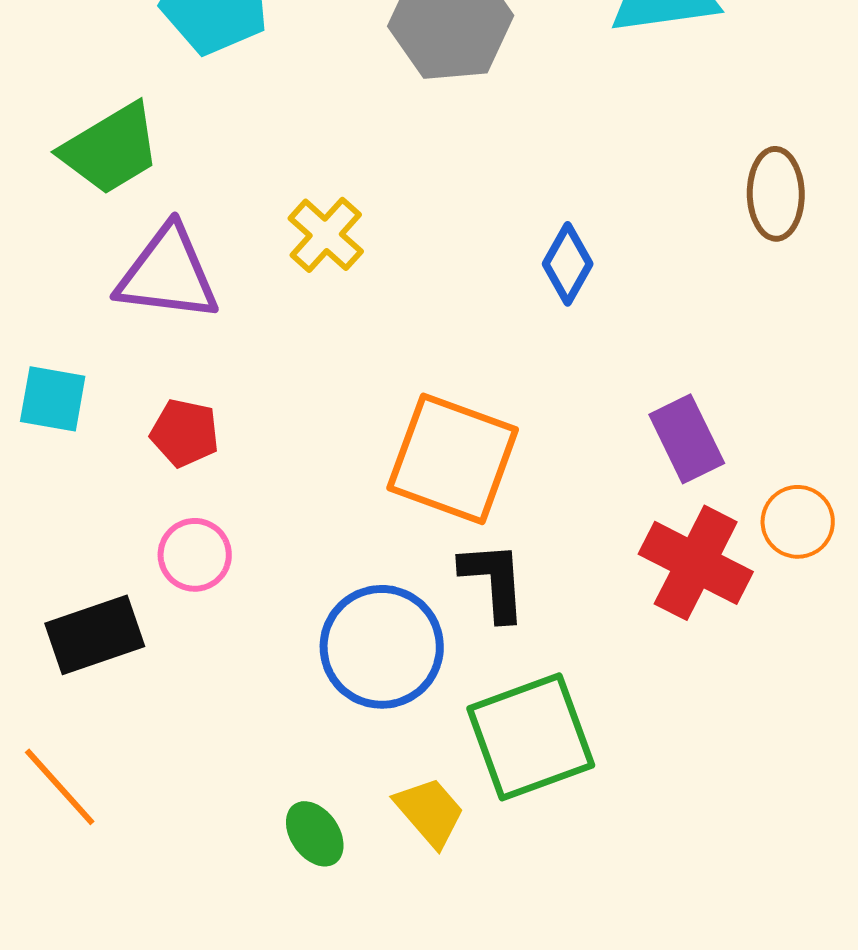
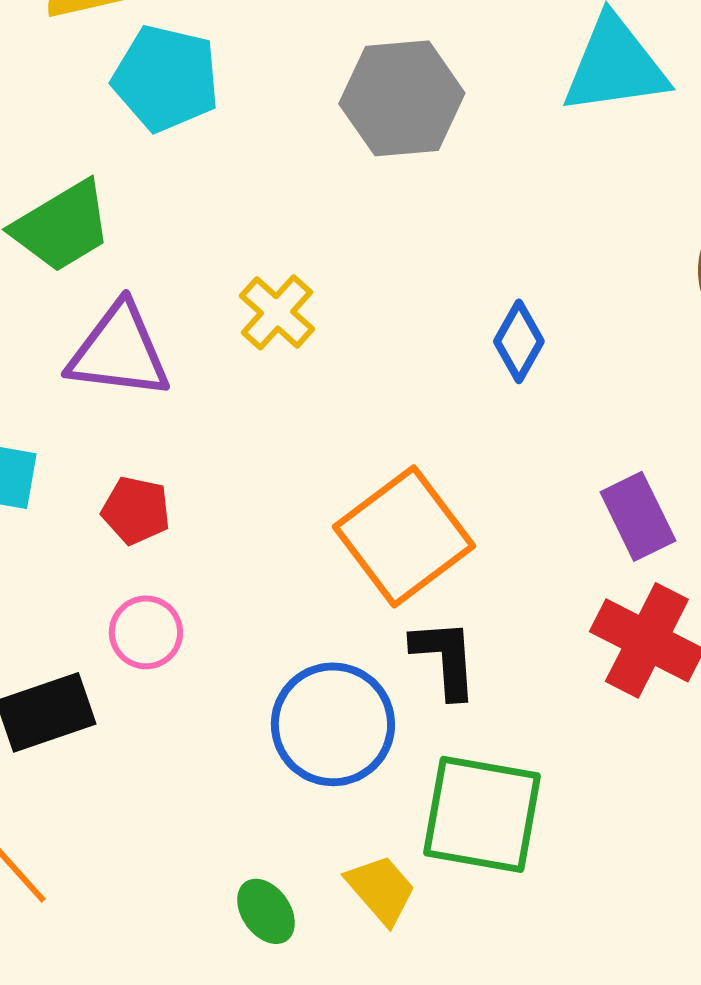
orange square: (453, 459) -> (404, 536), turned 33
green square: (531, 737) -> (482, 814), turned 30

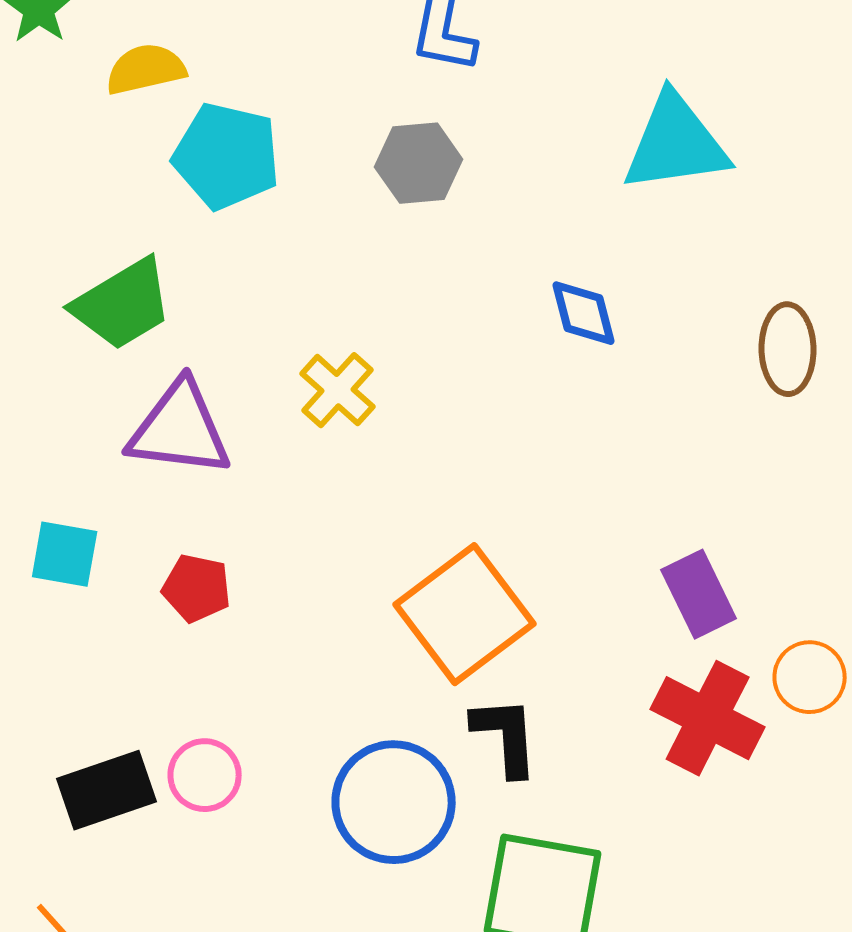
gray hexagon: (402, 98) -> (419, 163), moved, size x0.7
blue diamond: (519, 341) -> (584, 313), moved, turned -44
pink circle: (146, 632) -> (205, 775), moved

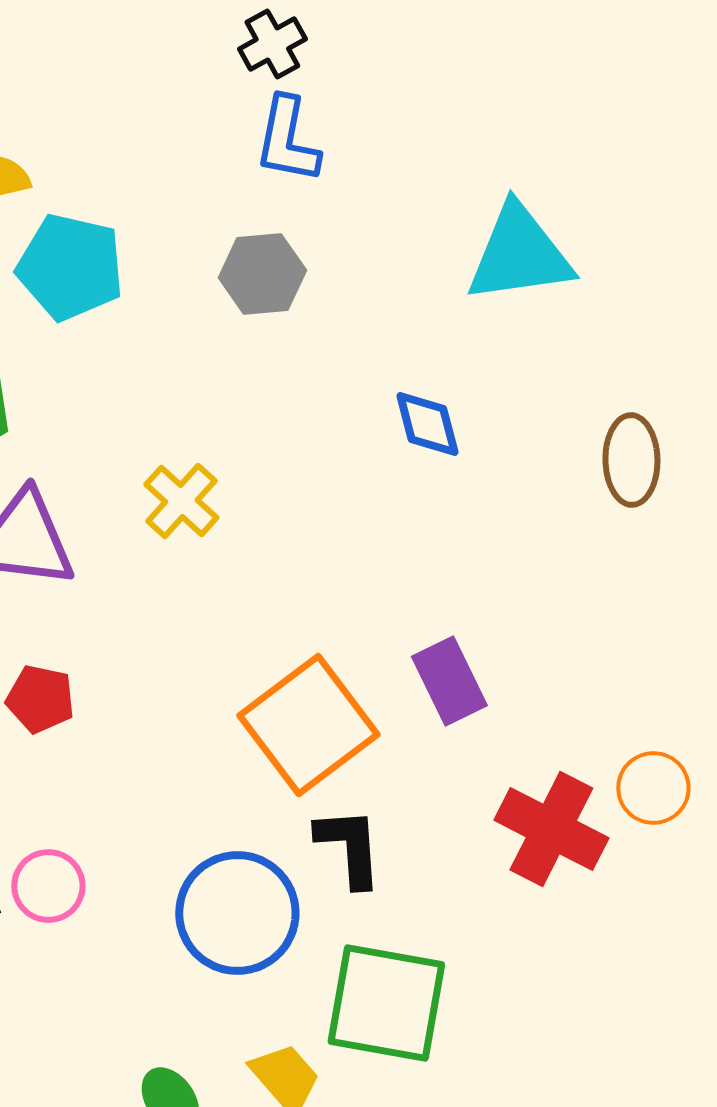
purple rectangle: (699, 594) -> (449, 681), moved

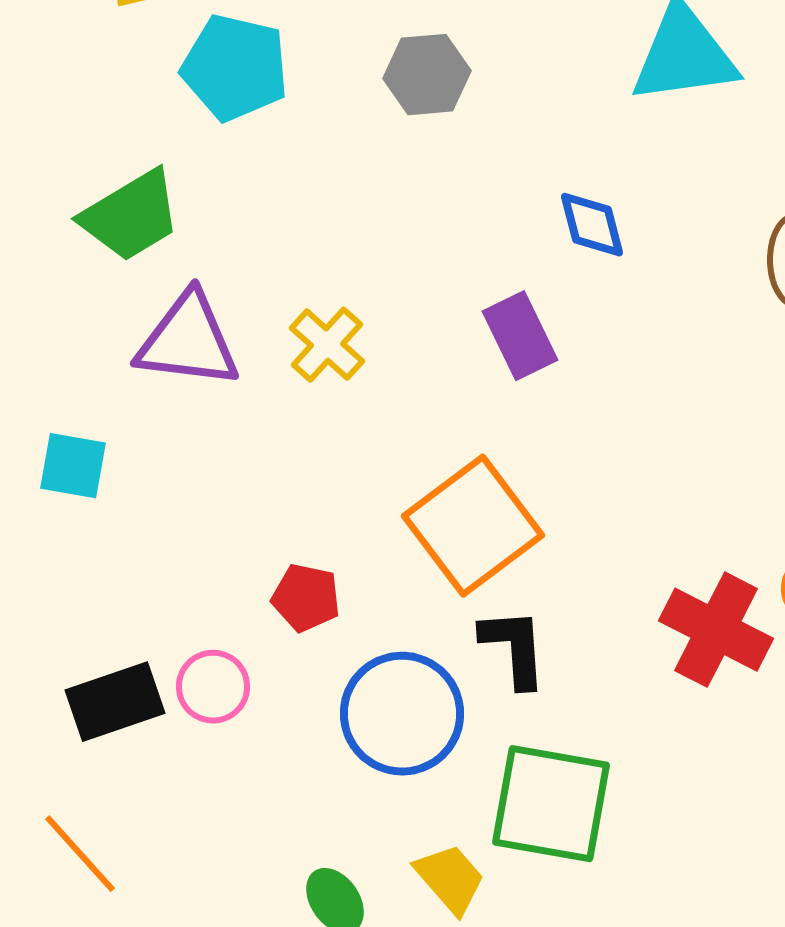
yellow cross: (181, 501) -> (327, 345), moved
purple rectangle: (449, 681) -> (520, 336), moved
red pentagon: (40, 699) -> (306, 598), moved

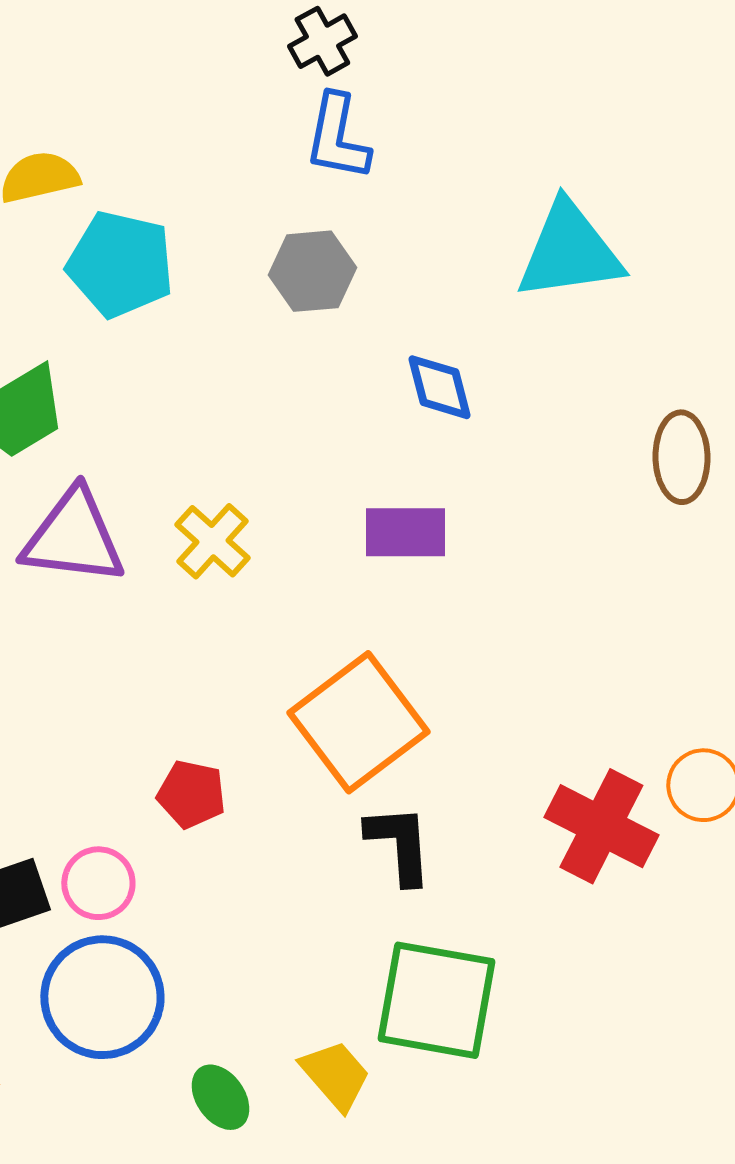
blue diamond: (592, 225) -> (439, 387), moved
purple rectangle: (520, 336) -> (405, 532), turned -64
blue circle: (402, 714) -> (102, 997), moved

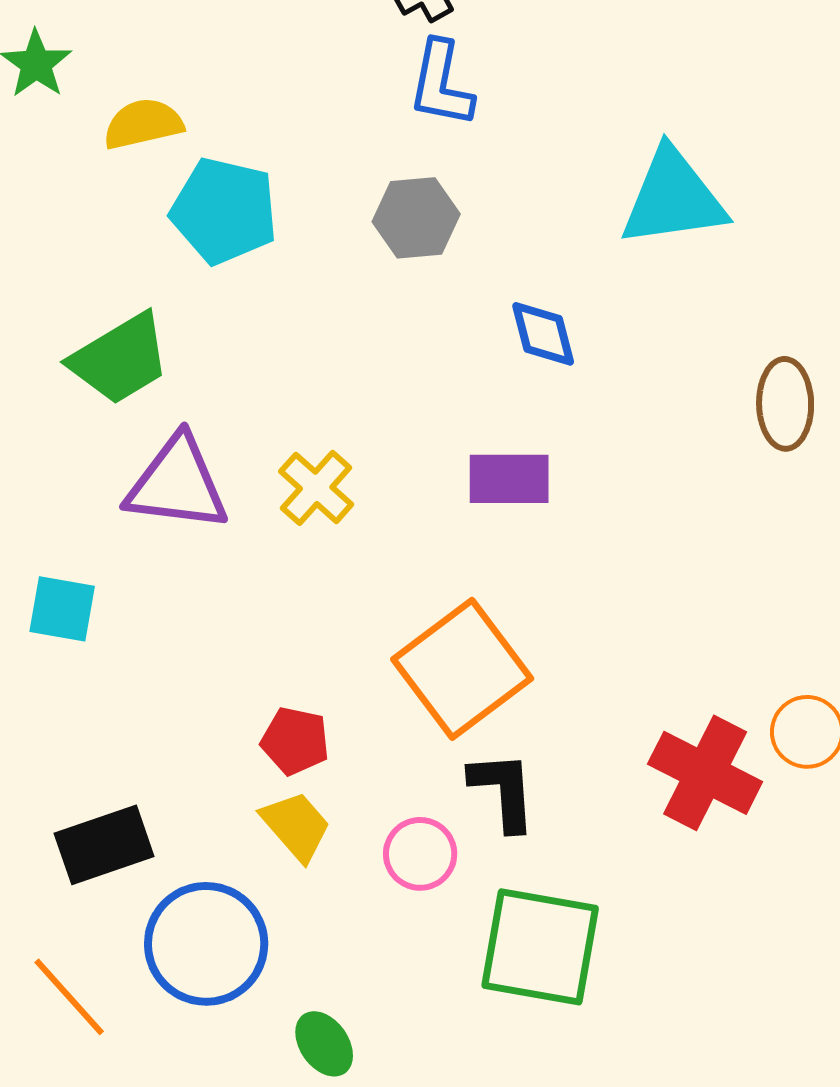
pink circle: (98, 883) -> (420, 854), moved
yellow trapezoid: (335, 1075) -> (296, 826), moved

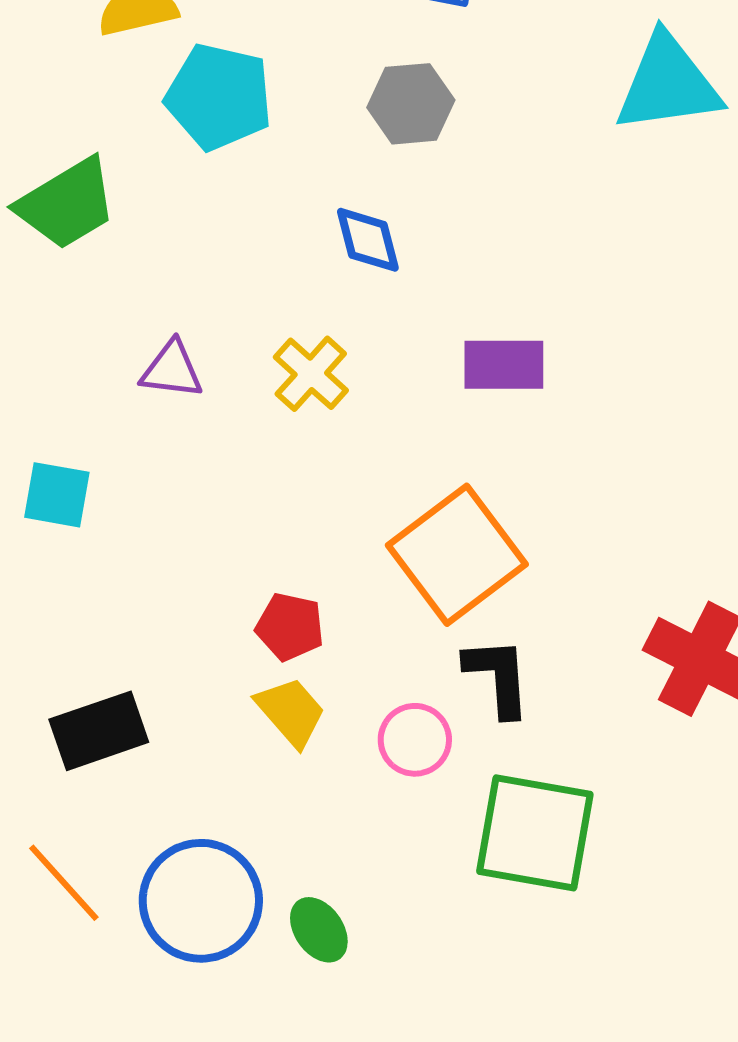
blue diamond: (543, 334) -> (368, 240), moved
green trapezoid: (120, 359) -> (67, 204), moved
purple triangle: (177, 484) -> (172, 370), size x0.6
blue circle: (206, 944) -> (201, 901), moved

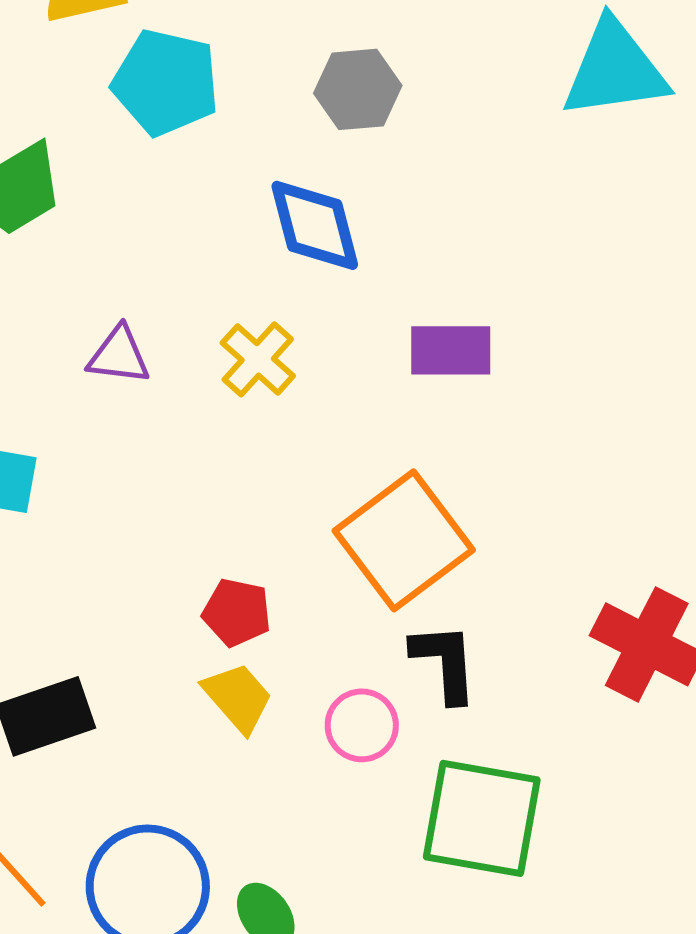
blue diamond: (368, 240) -> (315, 225), size x1.4

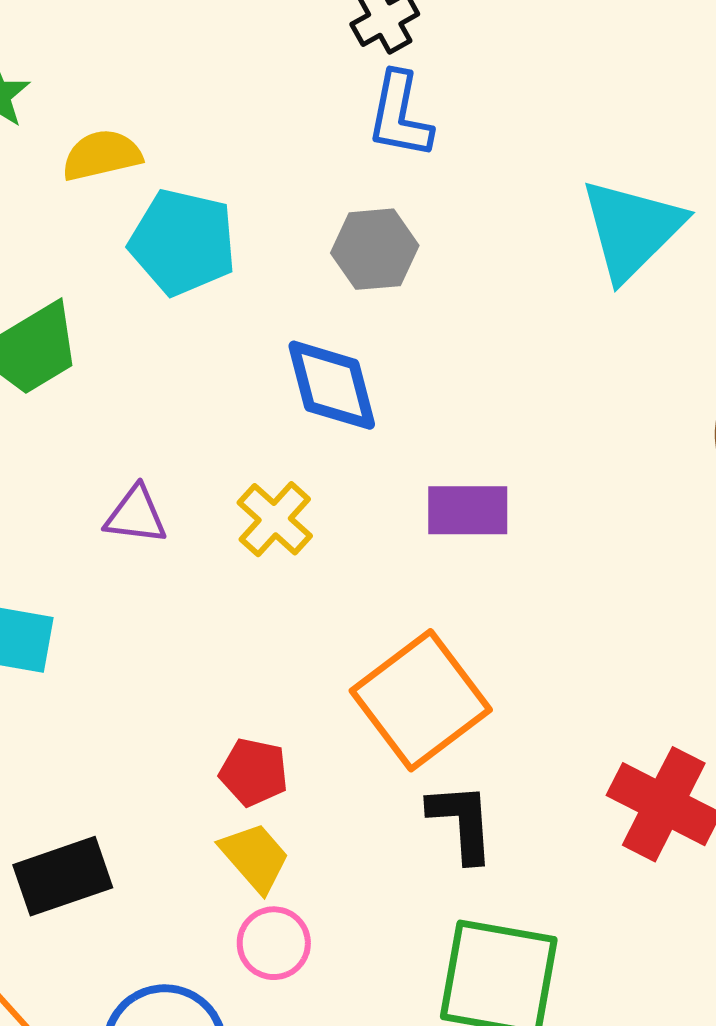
cyan triangle: (615, 69) -> (632, 229), turned -37
pink circle: (362, 725) -> (274, 943), moved

